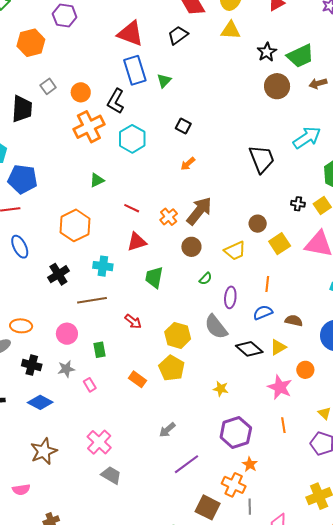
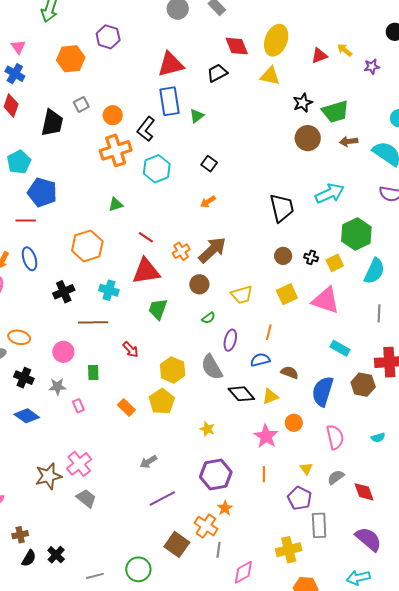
red triangle: (131, 34) -> (171, 64), turned -44
brown circle: (258, 224) -> (283, 256), moved
red triangle: (137, 242) -> (146, 271), size x1.4
brown star: (44, 451) -> (48, 476), moved

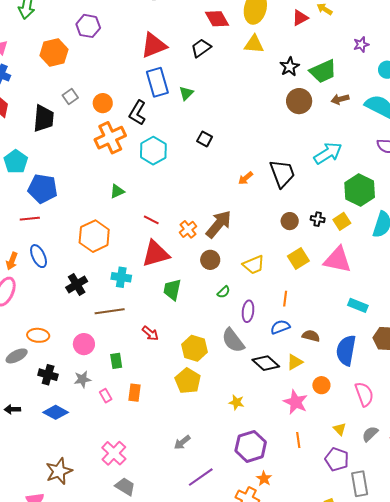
purple star: (372, 67) -> (361, 44), moved
orange arrow: (208, 202) -> (245, 178), moved
orange rectangle: (126, 407) -> (135, 393), moved, turned 60
brown star: (48, 476) -> (59, 471), moved

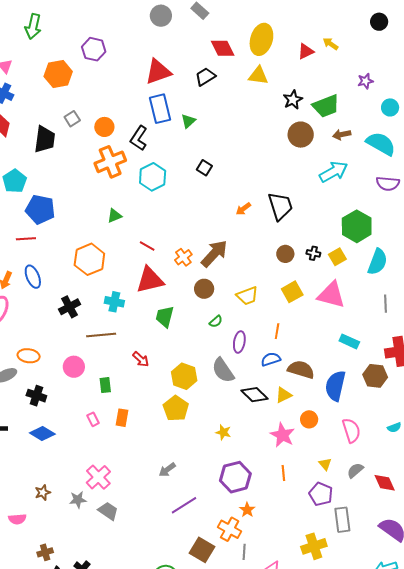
cyan arrow: (328, 153) -> (333, 172), moved
brown semicircle: (311, 336) -> (301, 370), size x1.5
gray star: (82, 379) -> (78, 500), moved
brown star: (59, 471) -> (43, 492), size x0.6

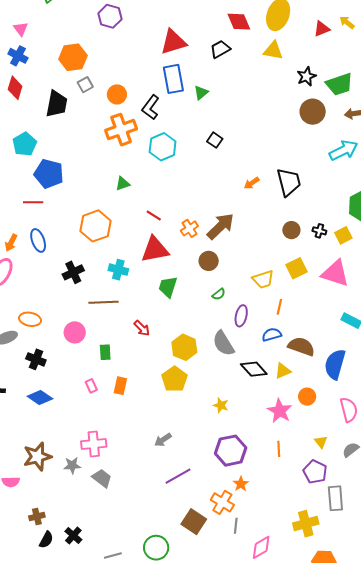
orange hexagon: (58, 74) -> (73, 57), moved
yellow trapezoid: (247, 296) -> (263, 279), moved
pink cross: (98, 477) -> (94, 444), turned 35
brown star: (43, 492) -> (37, 457), size x1.8

